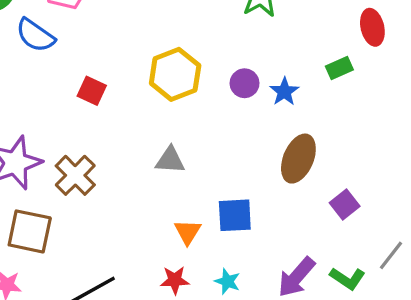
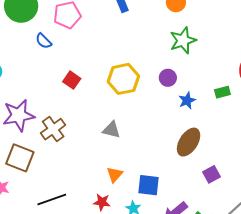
blue semicircle: (35, 35) -> (44, 41), size x0.7
purple circle: (245, 83) -> (168, 78), moved
blue square: (235, 215) -> (148, 185), moved

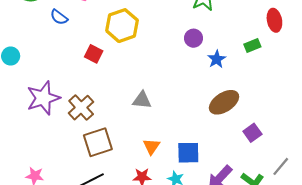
yellow hexagon: (123, 79) -> (122, 26), moved
brown ellipse: (189, 142) -> (224, 102), turned 32
brown square: (20, 158) -> (98, 142), moved, turned -32

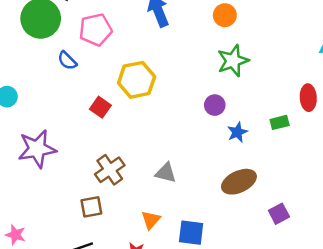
gray triangle: (142, 100) -> (166, 173), moved
brown cross: (81, 108) -> (110, 170), moved
purple square: (252, 133) -> (279, 214), moved
brown square: (98, 142) -> (91, 207), size x0.7

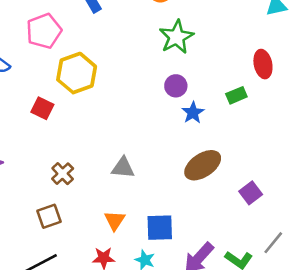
pink pentagon: (96, 30) -> (44, 31), moved
purple circle: (215, 105) -> (176, 86), moved
brown cross: (110, 170) -> (63, 174), size x0.7

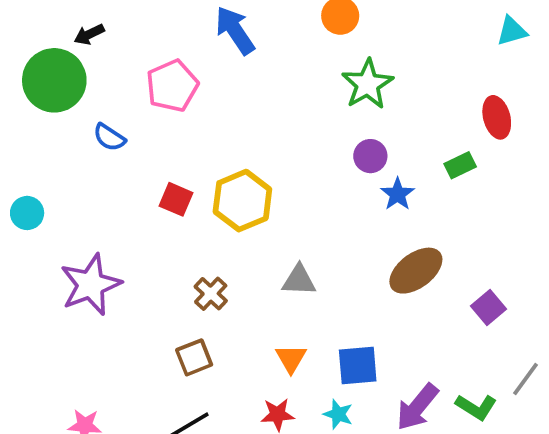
yellow hexagon: (77, 73) -> (242, 201), moved

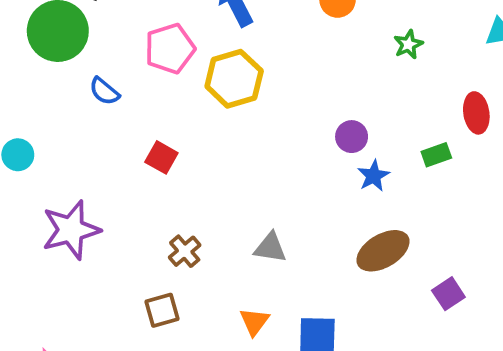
green star: (367, 84) -> (408, 44), moved, size x0.6
yellow hexagon: (242, 201) -> (234, 79), moved

